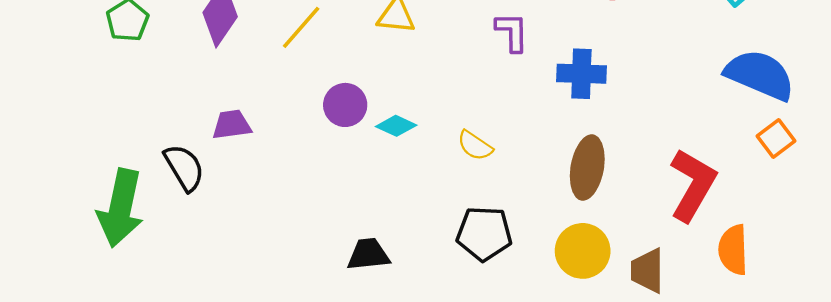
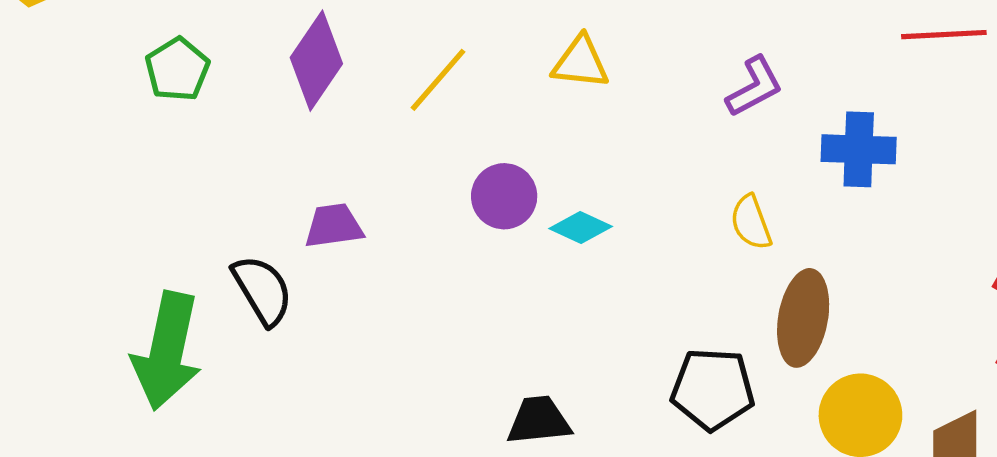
purple L-shape: (512, 32) -> (754, 87), turned 63
yellow semicircle: (475, 146) -> (751, 222), moved, turned 36
brown ellipse: (587, 168) -> (803, 318), moved

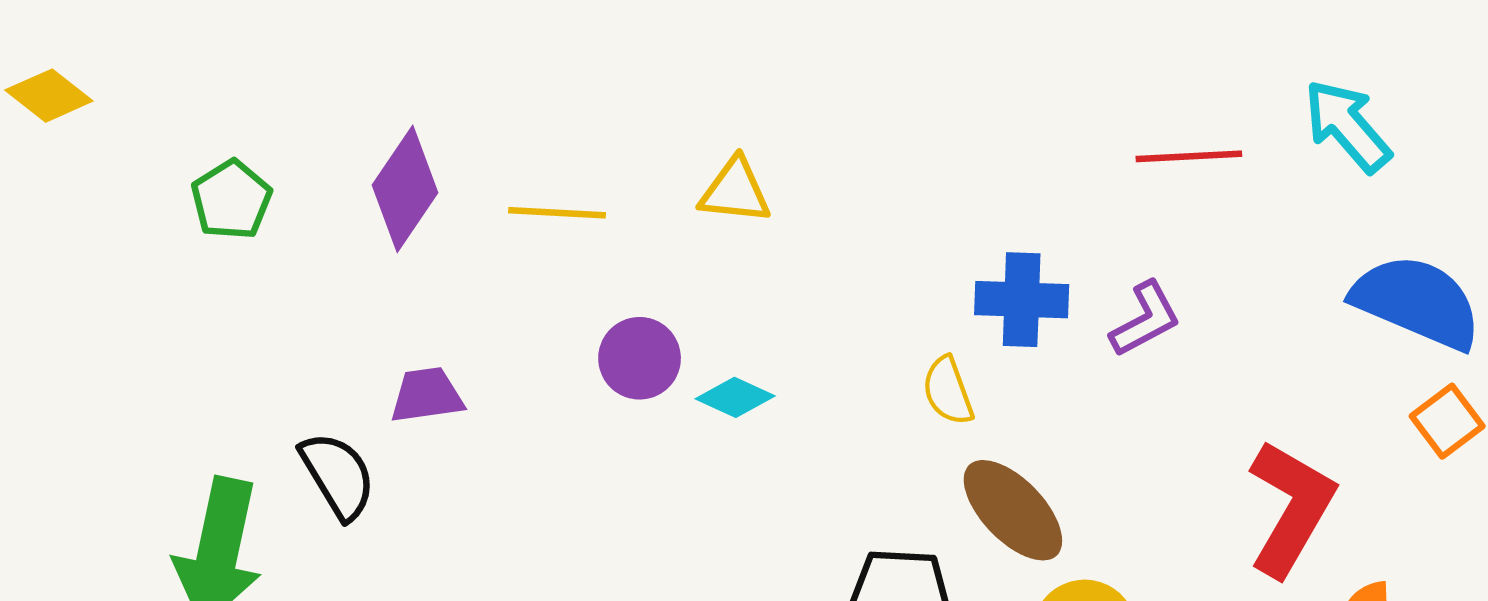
yellow line: (438, 80) -> (557, 213), turned 52
purple L-shape: (754, 87) -> (1145, 319), moved
blue cross: (859, 149) -> (1022, 300), moved
brown ellipse: (803, 318) -> (1013, 510), turned -54

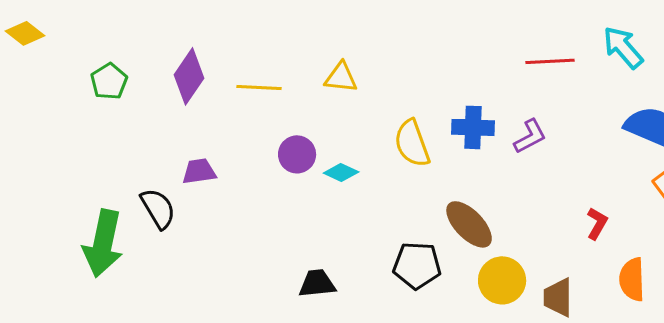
yellow semicircle: (948, 391) -> (412, 143), moved, size x1.5
red L-shape: (1291, 508) -> (597, 223), size x0.5

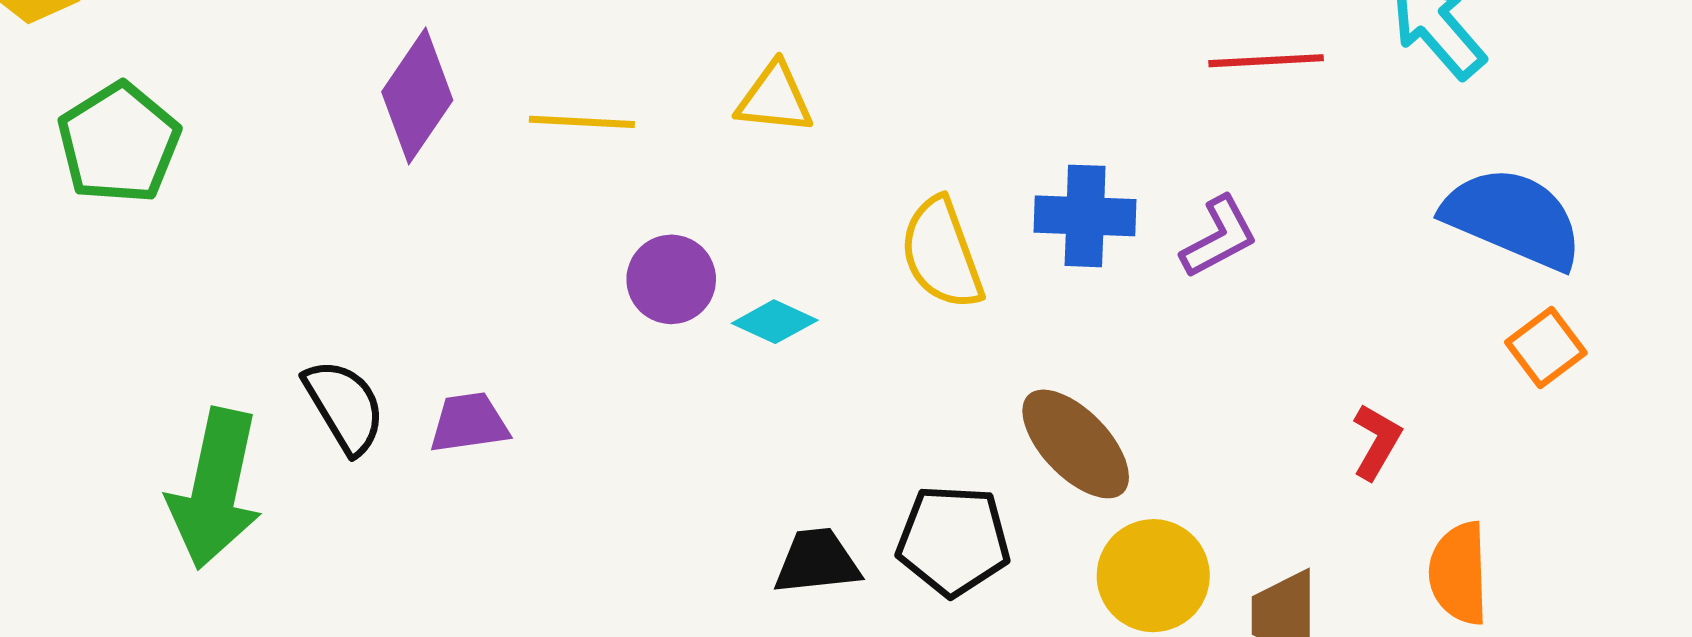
green pentagon: (109, 81) -> (119, 143), moved, size x1.4
purple trapezoid: (199, 171) -> (469, 423), moved
black trapezoid: (317, 283) -> (817, 562), moved

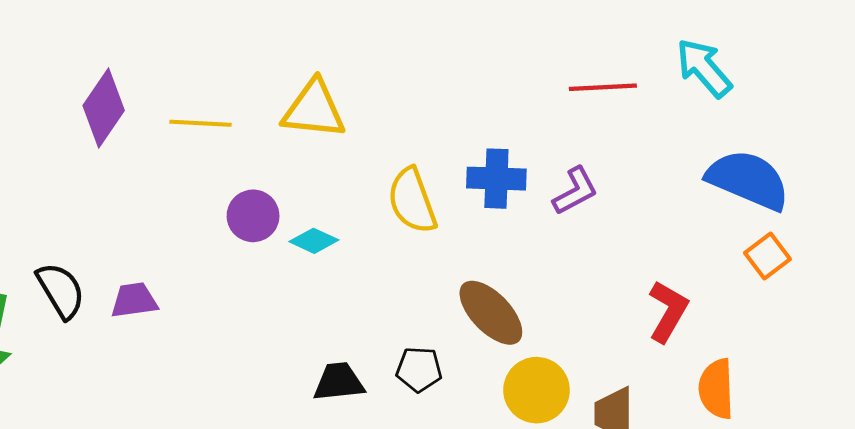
yellow triangle: (775, 98) -> (314, 109), size x1.4
red L-shape: (1377, 442) -> (668, 311), size x1.4
black pentagon: (953, 540) -> (419, 369), size x0.7

